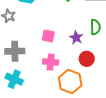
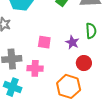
pink cross: (51, 62) -> (35, 68), moved

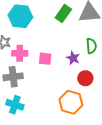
pink cross: (35, 68) -> (20, 53), moved

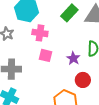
pink cross: (20, 53) -> (40, 33), moved

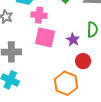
pink square: (45, 55) -> (45, 37), size x1.5

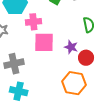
purple star: (73, 40) -> (71, 47), moved

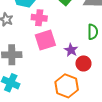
pink square: (44, 42) -> (45, 40), turned -30

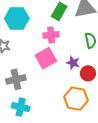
pink cross: (39, 18) -> (51, 35), moved

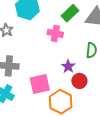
pink square: (46, 58) -> (40, 84), moved

